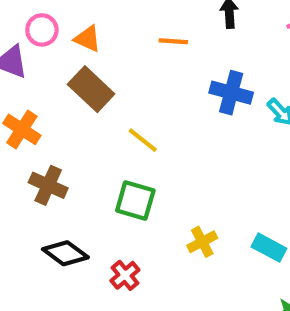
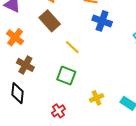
blue cross: (231, 93) -> (102, 21), moved
black diamond: (65, 253) -> (17, 93), moved, turned 55

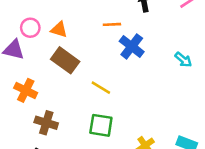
blue cross: (102, 21) -> (132, 46), turned 30

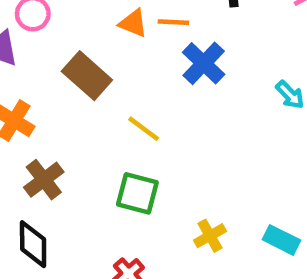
orange triangle: (59, 30) -> (133, 23), moved
brown cross: (46, 123) -> (44, 180), turned 30

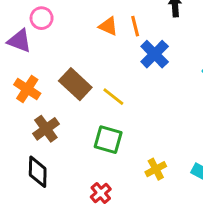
orange line: (173, 22) -> (135, 26), turned 72
brown rectangle: (87, 76) -> (75, 84), moved

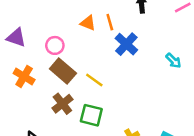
pink circle: (42, 18) -> (55, 45), moved
brown cross: (46, 129) -> (62, 104), moved

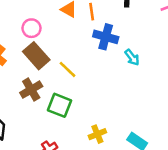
blue cross: (126, 44) -> (106, 37), turned -35
cyan arrow: (173, 61) -> (132, 57), moved

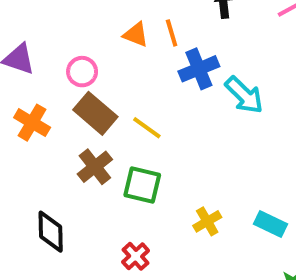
blue cross: (106, 37) -> (199, 69), turned -30
cyan arrow: (132, 57) -> (244, 95), size x1.5

